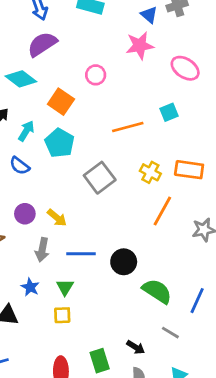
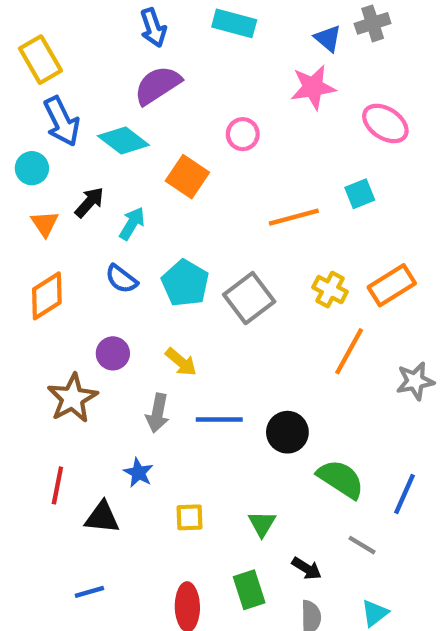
cyan pentagon: (60, 143) -> (185, 283), moved
orange rectangle: (189, 170) -> (392, 285), turned -40
purple circle: (25, 214) -> (113, 353), moved
green triangle: (65, 287) -> (262, 524), moved

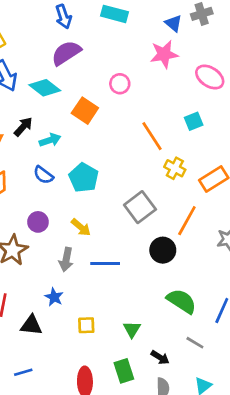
orange line: (294, 217) -> (152, 136), turned 72
cyan arrow: (132, 224) -> (50, 140), turned 40
yellow cross: (330, 290) -> (175, 168), moved
gray square: (249, 298) -> (140, 207), moved
black circle: (287, 432) -> (163, 250), moved

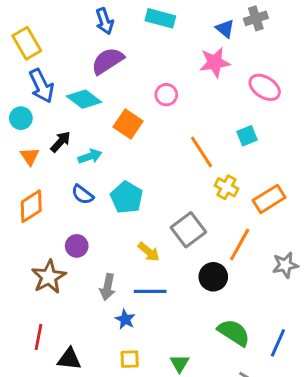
yellow arrow: (81, 227) -> (149, 252), moved
blue star: (54, 297) -> (125, 319), moved

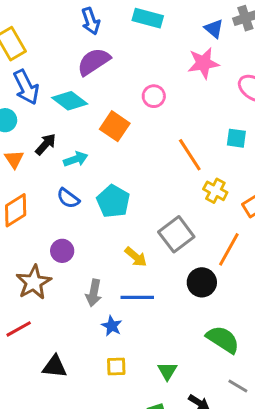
cyan square: (247, 136) -> (236, 138), turned 30
red line: (39, 337) -> (19, 329), moved, turned 50

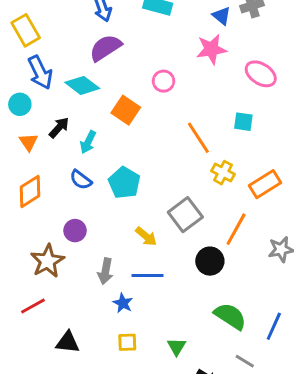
cyan arrow: (76, 159) -> (88, 142), turned 135

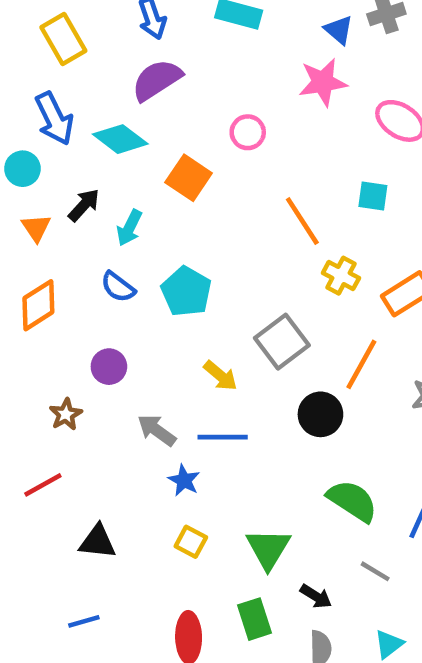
yellow rectangle: (26, 30) -> (63, 39), moved
brown star: (47, 261) -> (66, 414), size x0.6
gray arrow: (105, 271) -> (157, 430), turned 115
yellow square: (127, 342) -> (191, 542), turned 30
green triangle: (177, 347) -> (268, 549), size x1.5

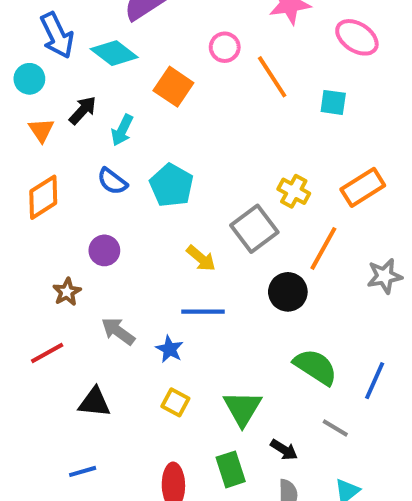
orange line: (302, 221) -> (272, 77), moved
yellow cross: (341, 276) -> (294, 191), moved
gray arrow: (157, 430) -> (118, 331), moved

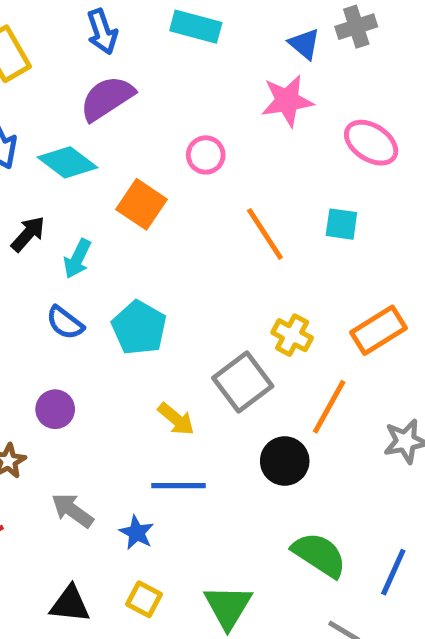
orange line: (272, 77) -> (265, 234), moved
black triangle: (95, 402) -> (70, 604), moved

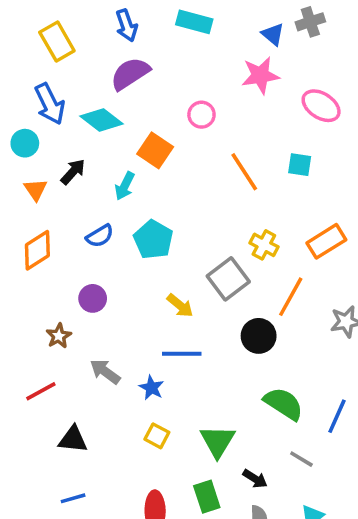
cyan arrow: (77, 259) -> (125, 186), moved
blue semicircle: (65, 323) -> (100, 236), turned -68
black triangle: (70, 604) -> (73, 439), moved

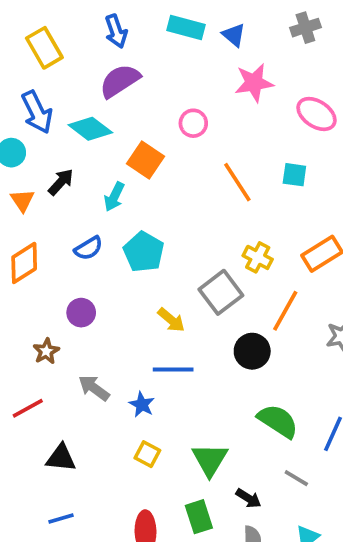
blue triangle: (273, 34) -> (234, 35), moved

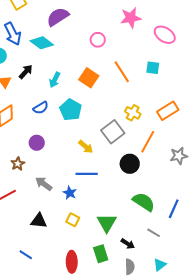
orange square: (146, 160) -> (89, 78), moved
black triangle: (61, 458) -> (39, 221), moved
blue line: (61, 519) -> (26, 255), turned 48

